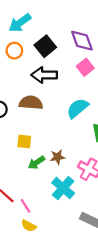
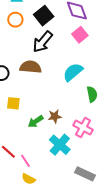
black arrow: (44, 75) -> (43, 42), turned -50
yellow square: (24, 142) -> (13, 103), moved

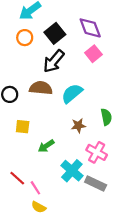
cyan semicircle: (73, 72) -> (72, 93), moved
brown star: (55, 116) -> (78, 126), moved
gray rectangle: (85, 174) -> (96, 184), moved

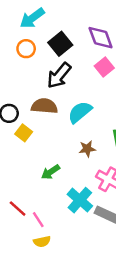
yellow square: (23, 127) -> (24, 133), moved, turned 32
yellow semicircle: (39, 207) -> (42, 242), turned -40

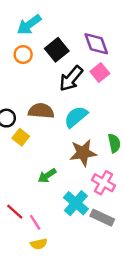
black arrow: (59, 76) -> (71, 78), moved
brown star: (87, 149) -> (83, 153), size x1.6

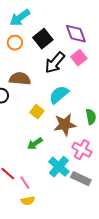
brown semicircle: (41, 111) -> (20, 79), moved
yellow square: (21, 137) -> (37, 112), moved

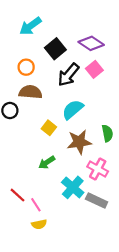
purple diamond: (76, 34) -> (91, 43), turned -35
orange circle: (15, 43) -> (26, 67), moved

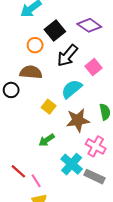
orange circle: (26, 67) -> (35, 45), moved
pink square: (94, 69) -> (93, 67), moved

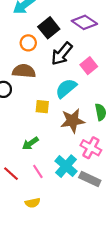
yellow square: (49, 107) -> (42, 107), turned -32
green arrow: (47, 140) -> (30, 143), moved
pink line: (36, 181) -> (38, 171), moved

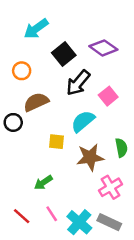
orange circle: (28, 43) -> (22, 71), moved
brown semicircle: (24, 71) -> (36, 102), turned -30
pink cross: (91, 148) -> (111, 187), turned 30
cyan cross: (66, 166) -> (79, 222), moved

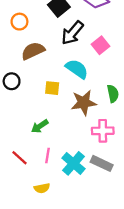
cyan semicircle: (83, 121) -> (77, 69), turned 75
black circle: (13, 122) -> (12, 81), moved
pink cross: (111, 187) -> (103, 131), turned 30
pink line: (52, 214) -> (48, 156), turned 42

